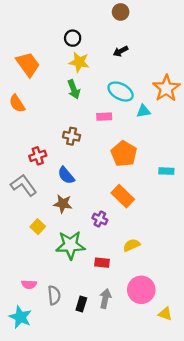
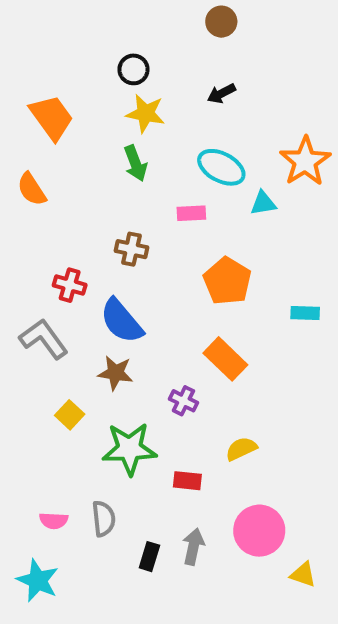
red cross: (38, 156) -> (70, 285), turned 35
blue semicircle: (66, 175) -> (122, 321), size x1.4
gray semicircle: (54, 295) -> (104, 519), moved

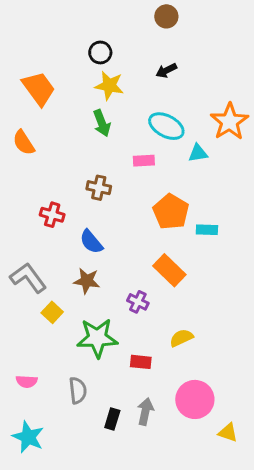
cyan rectangle: (305, 313) -> (207, 230), moved
blue semicircle: (122, 321) -> (91, 242), size x0.7
gray L-shape: (44, 339) -> (28, 278), moved
pink semicircle: (54, 521) -> (27, 381), moved

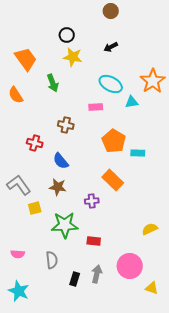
green arrow: (102, 123) -> (53, 83), moved
purple cross: (138, 302) -> (92, 201), turned -32
yellow square: (52, 312) -> (35, 208), turned 32
yellow semicircle: (181, 338) -> (150, 229), moved

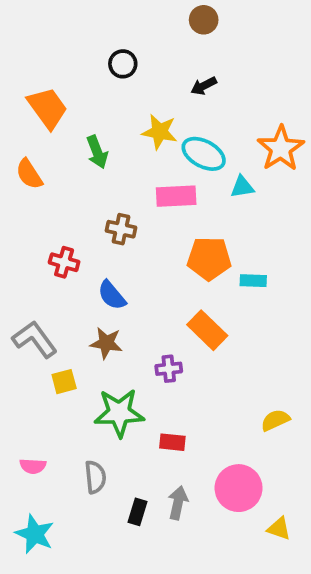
yellow star: (73, 57) -> (160, 132), moved
pink rectangle: (96, 107) -> (176, 196), size x1.5
orange pentagon: (114, 141) -> (209, 259), turned -30

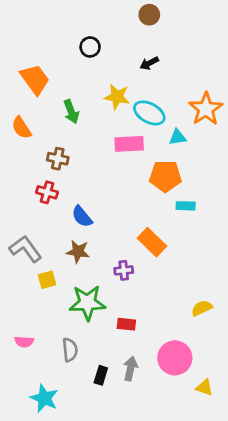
brown cross: (121, 229) -> (58, 159), moved
orange pentagon: (209, 259) -> (165, 176), moved
cyan star: (35, 534) -> (44, 398), moved

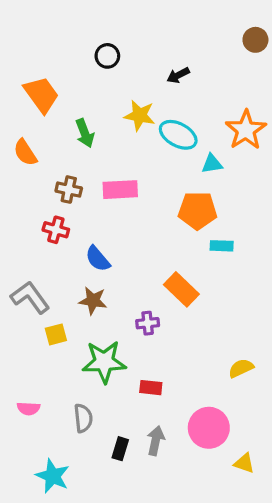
brown circle: (149, 15) -> (255, 40), moved
pink rectangle: (129, 144) -> (120, 190), moved

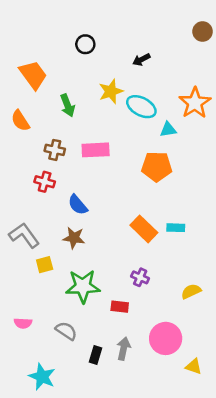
yellow star: (140, 115) -> (111, 91), turned -30
cyan rectangle: (222, 246) -> (176, 228), moved
purple cross: (148, 323) -> (140, 277), moved, turned 30
gray semicircle: (83, 418) -> (66, 331), turned -50

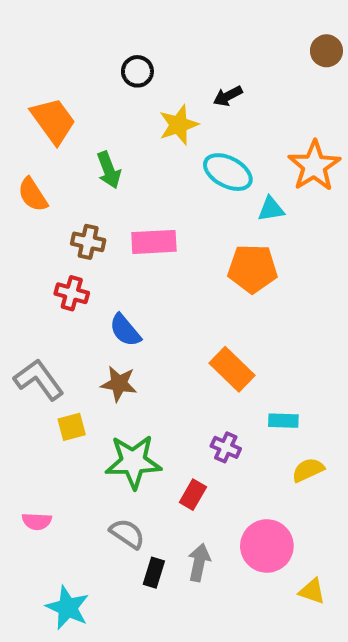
yellow star: (111, 91) -> (179, 125), moved
cyan rectangle: (176, 228) -> (283, 421), moved
red rectangle: (120, 307) -> (193, 495), turned -66
gray semicircle: (66, 331) -> (127, 534), moved

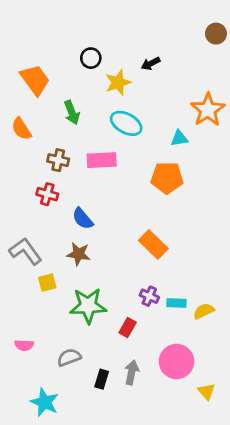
black circle: (137, 71) -> (91, 58), moved
cyan ellipse: (228, 172) -> (126, 123), moved
cyan rectangle: (283, 421) -> (177, 303), moved
gray semicircle: (127, 534) -> (69, 357), moved, turned -55
yellow triangle: (312, 591) -> (206, 391), turned 30

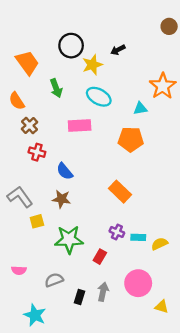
black circle: (91, 58) -> (71, 46), size x1.5
brown cross: (58, 160) -> (29, 125), moved, turned 35
yellow triangle: (206, 391) -> (162, 307), turned -32

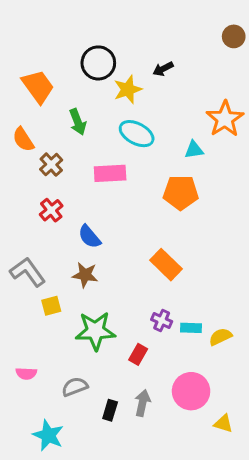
brown cross: (29, 125) -> (51, 165), moved
red cross: (37, 152) -> (51, 210), turned 35

